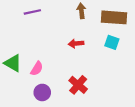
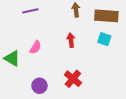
red arrow: (76, 44) -> (71, 40), turned 88
pink semicircle: (37, 69) -> (35, 47), moved

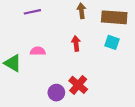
pink semicircle: (35, 47) -> (38, 51), turned -120
purple circle: (39, 86) -> (56, 93), moved

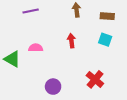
brown rectangle: (114, 17) -> (107, 16), size x0.6
red cross: (78, 85) -> (95, 79), moved

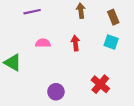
brown rectangle: (107, 16) -> (113, 17), turned 64
pink semicircle: (36, 48) -> (43, 43), moved

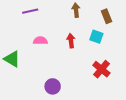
cyan square: (111, 42) -> (96, 37), moved
red cross: (100, 84) -> (101, 69), moved

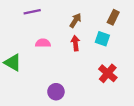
brown arrow: (76, 10) -> (75, 20), moved, turned 40
brown rectangle: (106, 16) -> (113, 17), turned 48

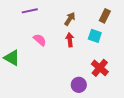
pink semicircle: (43, 43) -> (40, 40), turned 40
purple circle: (56, 92) -> (79, 85), moved

